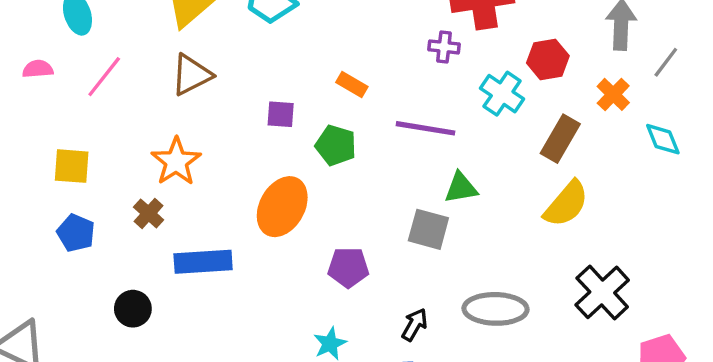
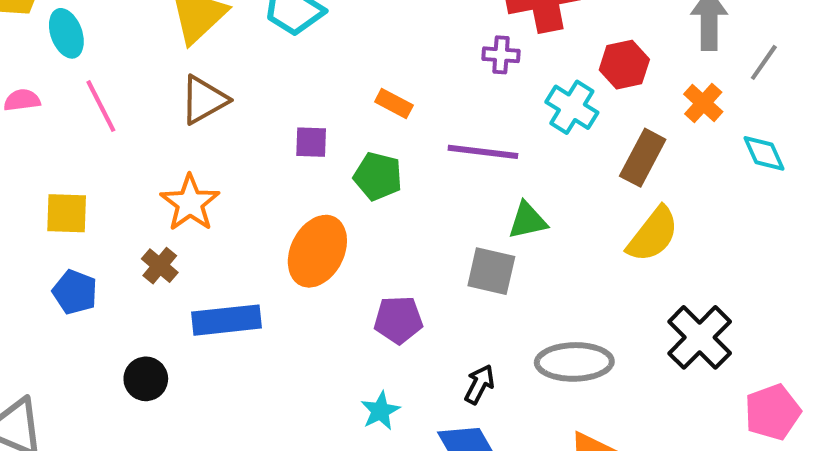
pink line: (104, 77) -> (101, 106), turned -63

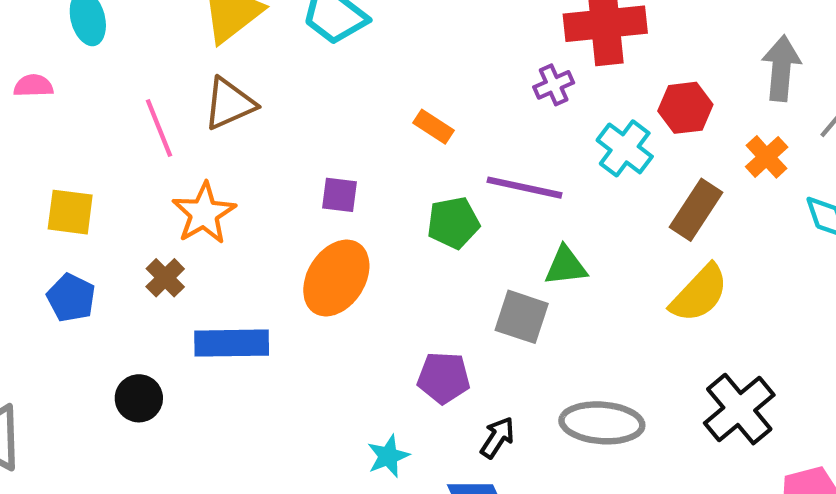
purple cross: (501, 55) -> (554, 85), turned -33
pink line: (101, 106) -> (159, 128), moved
purple square: (311, 142) -> (340, 195), moved
green pentagon: (378, 176) -> (453, 223), moved, turned -30
purple pentagon: (398, 320) -> (444, 378), moved

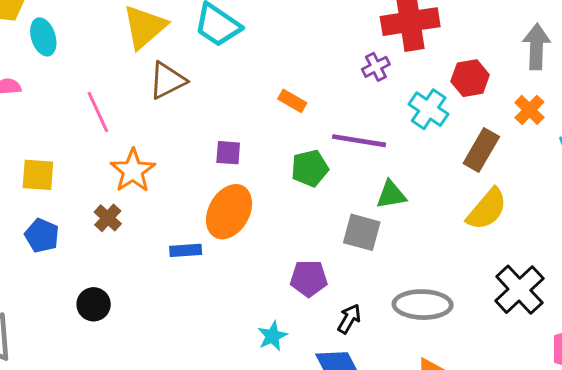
brown triangle: (229, 104) -> (167, 80), moved
blue rectangle: (232, 343) -> (186, 250), moved, size x0.6

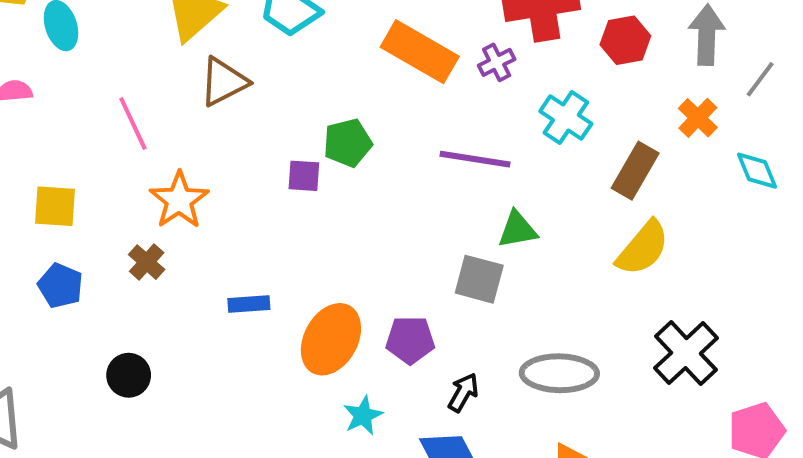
red hexagon: (470, 78) -> (625, 40), moved
orange rectangle: (292, 101) -> (420, 52), moved, size x2.0
green pentagon: (310, 168) -> (348, 143), moved
orange ellipse: (229, 212) -> (331, 339), moved

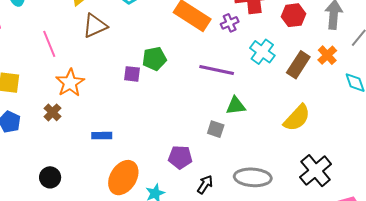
brown rectangle: (635, 171) -> (298, 65), moved
gray square: (479, 279) -> (216, 129), size x0.7
orange ellipse: (331, 339) -> (123, 178), moved
black circle: (129, 375) -> (50, 177), moved

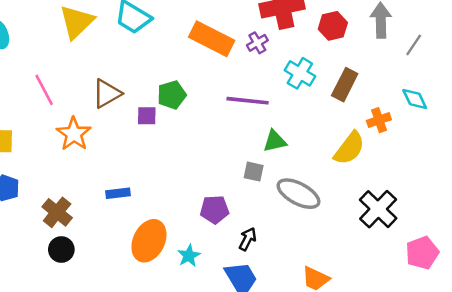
brown triangle: (95, 26) -> (107, 94), moved
orange cross: (327, 55) -> (379, 120), moved, turned 30
brown cross: (52, 112) -> (57, 212), moved, size x1.4
gray ellipse: (253, 177) -> (298, 194), moved, turned 30

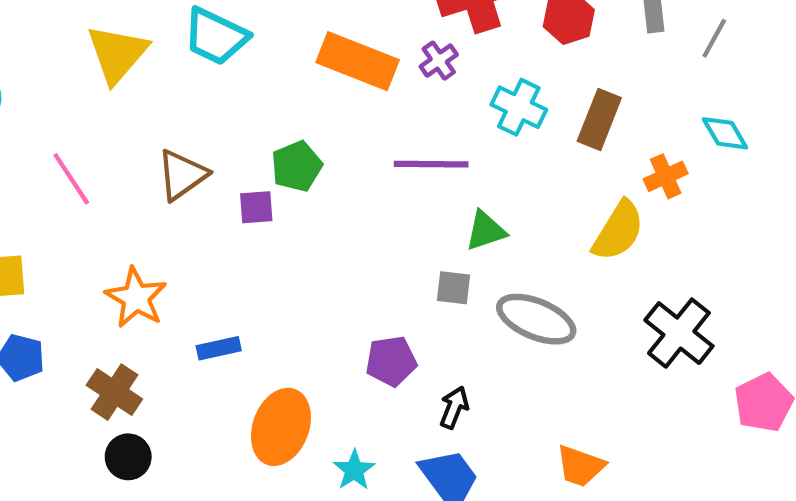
orange star: (74, 134) -> (136, 298), moved
cyan star: (189, 256) -> (354, 470), moved

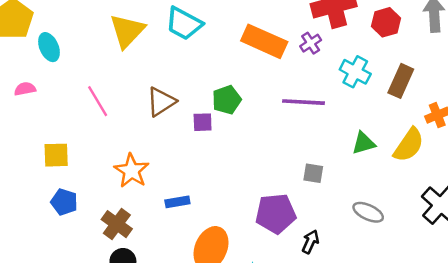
green triangle: (486, 231) -> (364, 143), moved
gray ellipse: (536, 319) -> (368, 212), moved, size x0.7
purple pentagon: (391, 361) -> (276, 214), size x1.4

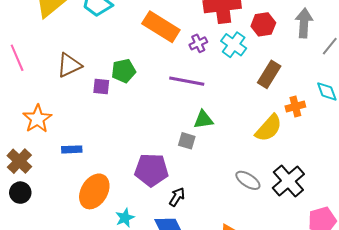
purple cross: (311, 43) -> (198, 43), moved
cyan cross: (355, 72) -> (234, 45), moved
green triangle: (364, 143) -> (203, 120), moved
gray ellipse: (368, 212) -> (248, 180), moved

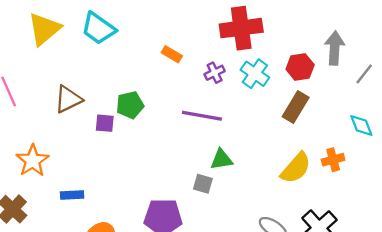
red hexagon: (263, 24) -> (300, 67), moved
orange rectangle: (161, 27) -> (172, 54), size x0.5
orange cross: (295, 107) -> (333, 160), moved

